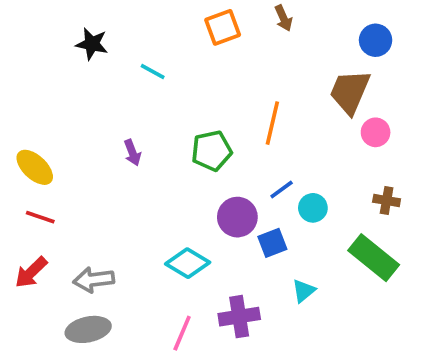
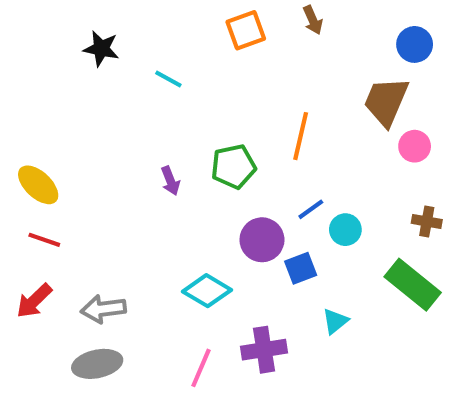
purple arrow: (132, 153) -> (170, 181), moved

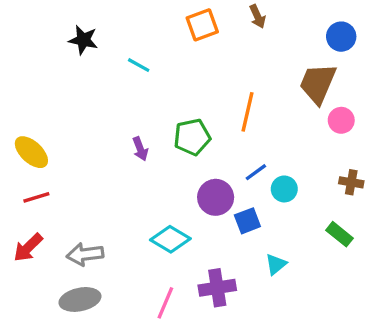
red line: (44, 240) -> (36, 197), turned -36
green rectangle: (413, 285) -> (340, 234), size x0.6

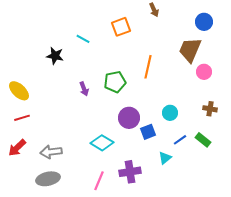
orange square: (202, 25) -> (121, 27), moved
black star: (83, 40) -> (55, 56), moved
blue line: (256, 172) -> (180, 140), moved

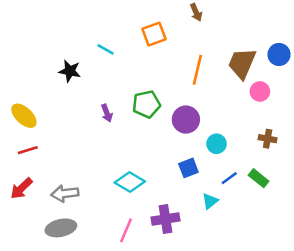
blue circle: (204, 22) -> (279, 54), moved
orange line: (148, 67) -> (197, 70), moved
purple circle: (129, 118) -> (186, 120), moved

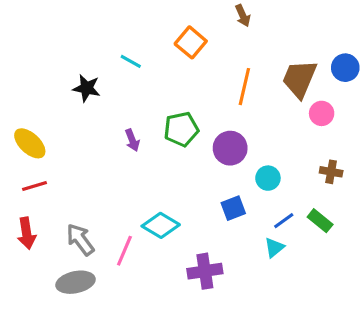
orange square: (154, 34) -> (191, 42), turned -30
red arrow: (21, 188) -> (27, 233), turned -55
gray arrow: (65, 193) -> (80, 240), turned 60
cyan triangle: (210, 201) -> (274, 247), moved
pink line: (126, 230) -> (124, 251), moved

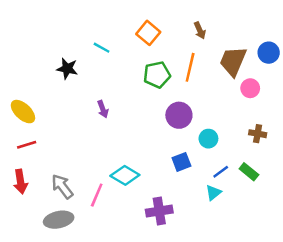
brown arrow: (243, 16) -> (200, 30), moved
green pentagon: (181, 129) -> (157, 75), moved

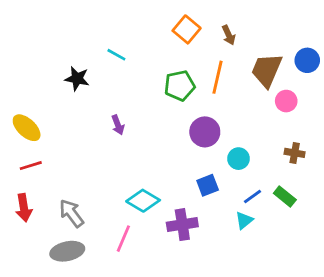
orange square: (148, 33) -> (187, 29), moved
pink line: (97, 195) -> (123, 239), moved
purple cross: (159, 211) -> (182, 225), moved

